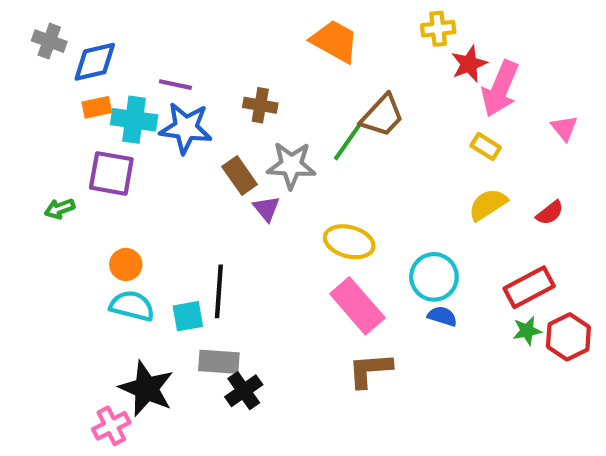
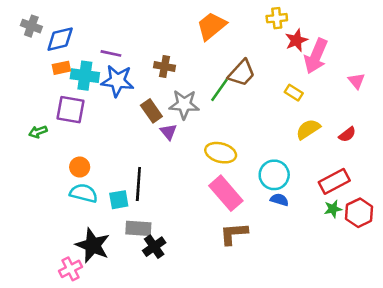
orange trapezoid: (335, 41) -> (212, 26), turned -68
yellow rectangle: (486, 147) -> (294, 93), moved

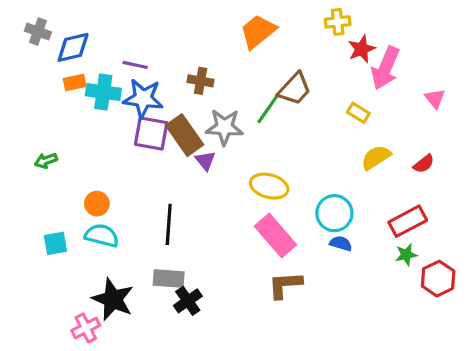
purple square: (70, 110) -> (151, 133), moved
brown rectangle: (151, 111) -> (185, 135), size x1.4
cyan square: (119, 200) -> (55, 243), moved
red hexagon: (359, 213) -> (438, 279), moved

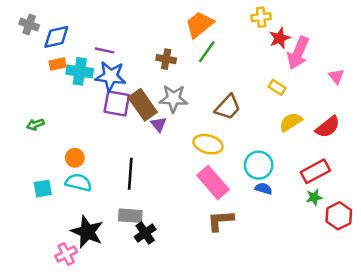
brown cross: (201, 81) -> (166, 59), moved
brown trapezoid: (295, 89) -> (228, 107), moved
green line: (267, 110) -> (207, 52), moved
red semicircle: (424, 164) -> (328, 127), size x1.5

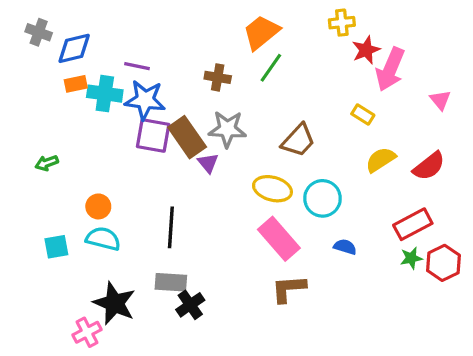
cyan circle: (259, 165) -> (322, 198), moved
red hexagon: (339, 216) -> (443, 263), moved

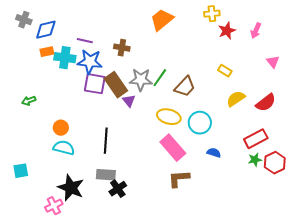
green line: (271, 68) -> (160, 78), moved
pink arrow: (390, 69) -> (256, 31), moved, size x0.6
brown cross: (218, 77) -> (122, 48), moved
cyan square: (56, 247) -> (21, 171), moved

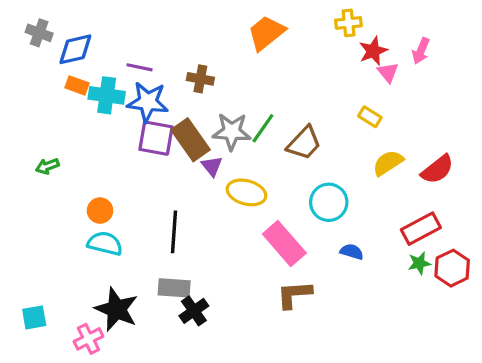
orange rectangle: (47, 52) -> (77, 85), turned 32
pink triangle: (273, 62) -> (388, 72), moved
yellow ellipse: (169, 117) -> (246, 192), moved
cyan square: (21, 171) -> (34, 317), moved

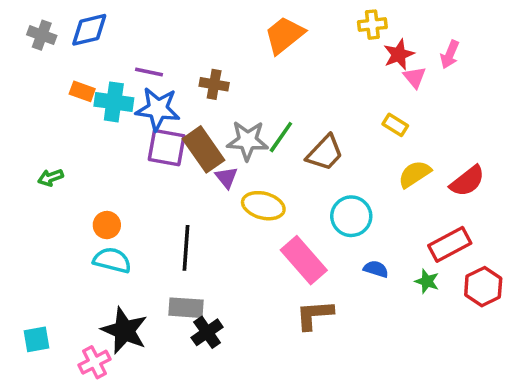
blue diamond: (75, 49) -> (89, 30), moved
green star: (419, 263) -> (427, 281), moved, turned 30

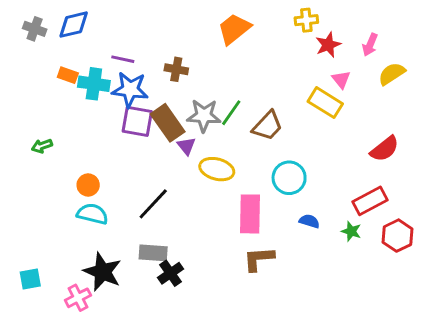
pink triangle: (415, 77) -> (341, 79), moved
yellow rectangle: (395, 125) -> (325, 103), size x1.6
yellow semicircle: (415, 174) -> (392, 74), moved
black line: (186, 248) -> (153, 204), turned 39
pink rectangle: (304, 260) -> (250, 214), turned 42

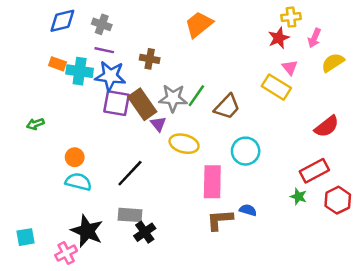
yellow cross: (306, 20) -> (291, 17), moved
gray cross: (35, 29) -> (102, 24), moved
blue semicircle: (309, 221) -> (248, 210), moved

